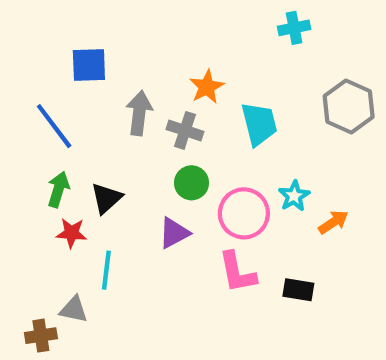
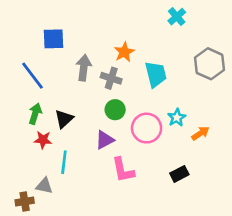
cyan cross: (294, 28) -> (177, 17), turned -30
pink L-shape: (237, 272) -> (123, 170), moved
black rectangle: (298, 290) -> (179, 174), turned -36

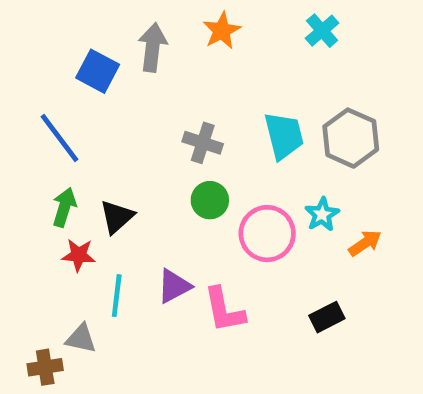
blue square: (53, 39) -> (98, 71), turned 30
orange star: (124, 52) -> (222, 31), moved
gray hexagon: (210, 64) -> (351, 138), moved
gray arrow: (84, 68) -> (153, 47), moved
purple triangle: (105, 140) -> (174, 286), moved

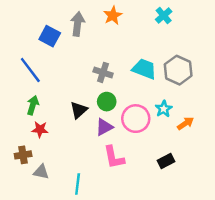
cyan trapezoid: (284, 136) -> (144, 69), turned -55
black triangle: (117, 217) -> (79, 110), moved
purple triangle: (174, 286) -> (104, 127), moved
cyan line: (117, 296) -> (78, 184), moved
brown cross: (45, 367) -> (23, 155), moved

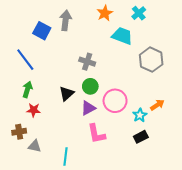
orange star: (113, 15) -> (105, 13), moved
cyan trapezoid: (144, 69) -> (122, 36), moved
cyan star: (164, 109) -> (140, 115), moved

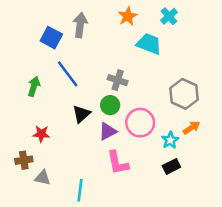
blue line: (25, 60) -> (68, 74), moved
gray hexagon: (151, 60) -> (184, 94), moved
gray cross: (87, 62) -> (118, 80), moved
green arrow: (27, 89) -> (34, 86), moved

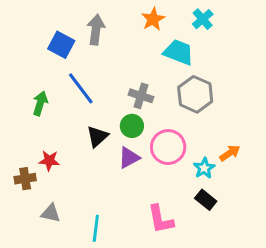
gray hexagon: (184, 94) -> (195, 94), moved
brown cross: (24, 160) -> (25, 179), moved
pink L-shape: (118, 163) -> (161, 219), moved
black rectangle: (171, 166) -> (206, 200), turned 66

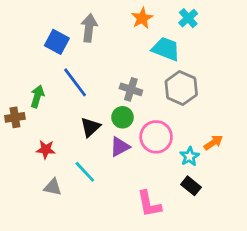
brown cross: (25, 179) -> (15, 117), moved
gray triangle: (51, 213) -> (53, 187), moved
cyan line: (96, 228) -> (85, 172), moved, turned -50

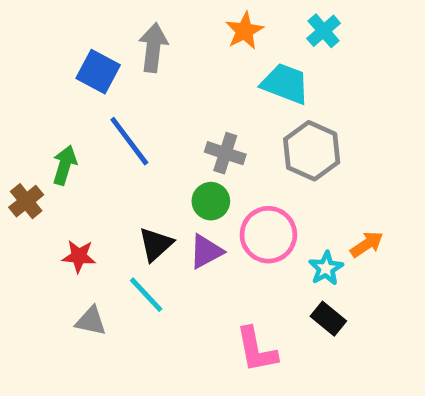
brown cross: (15, 117) -> (26, 201), turned -30
black triangle: (90, 127) -> (156, 244), moved

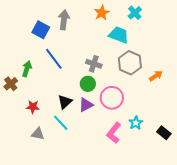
orange arrow: (367, 244) -> (156, 76), moved
cyan star: (326, 268) -> (136, 123), moved
black rectangle: (328, 319) -> (164, 133), moved
pink L-shape: (256, 350) -> (114, 133), moved, turned 50

